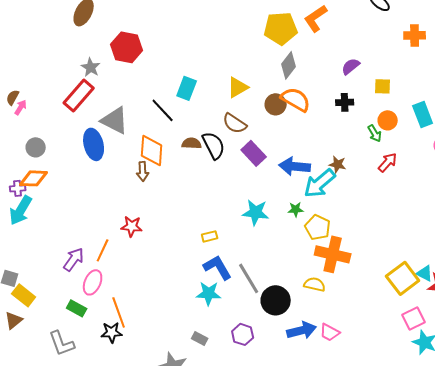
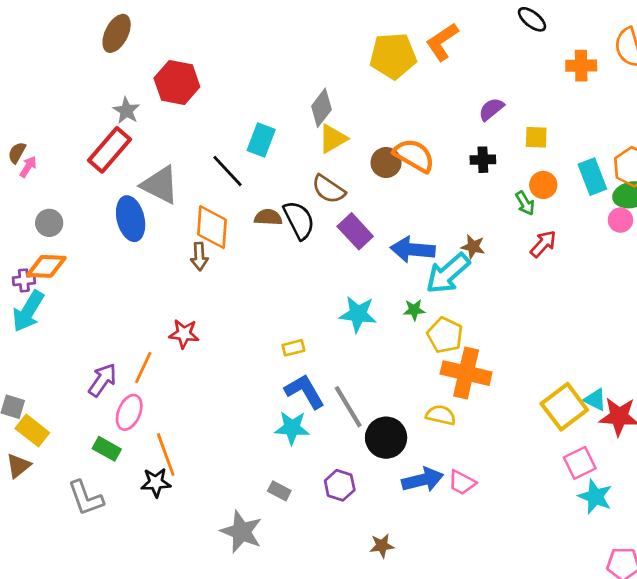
gray diamond: (289, 65) -> (321, 108), moved

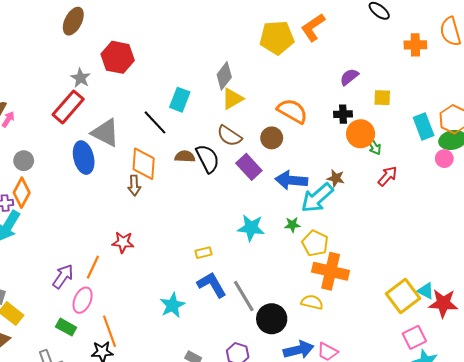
brown circle: (386, 163) -> (272, 138), moved
orange circle: (543, 185) -> (361, 134), moved, size x1.4
orange diamond: (46, 266) -> (22, 193), turned -64
cyan star: (292, 428) -> (172, 305), moved, turned -30

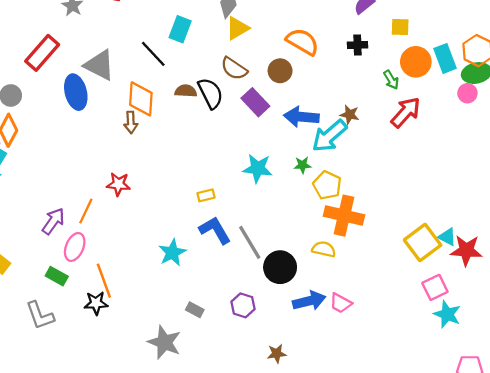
red rectangle: (68, 107) -> (42, 53), moved
orange circle: (361, 134) -> (416, 62), moved
red arrow: (387, 176) -> (406, 112), size x1.4

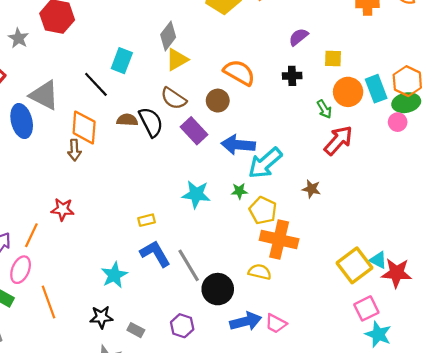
brown star: (350, 115) -> (311, 189), moved
black star: (96, 303) -> (101, 317), moved

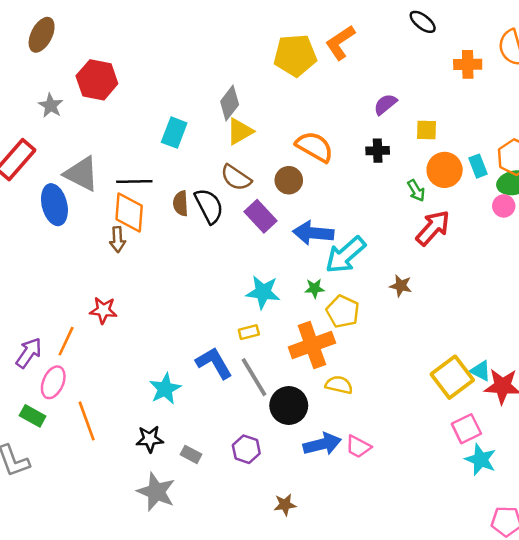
black line: (96, 84) -> (134, 182), moved, turned -48
cyan rectangle: (376, 89) -> (478, 166), size x0.7
brown semicircle: (127, 120) -> (181, 203), turned -96
yellow rectangle: (147, 220) -> (249, 332), moved
orange cross: (279, 240) -> (312, 345), moved, turned -33

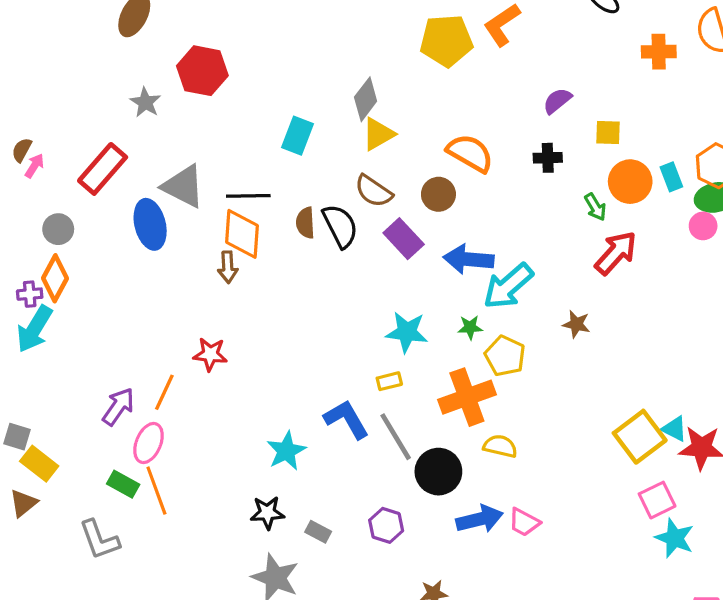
orange line: (87, 421) -> (156, 491), moved

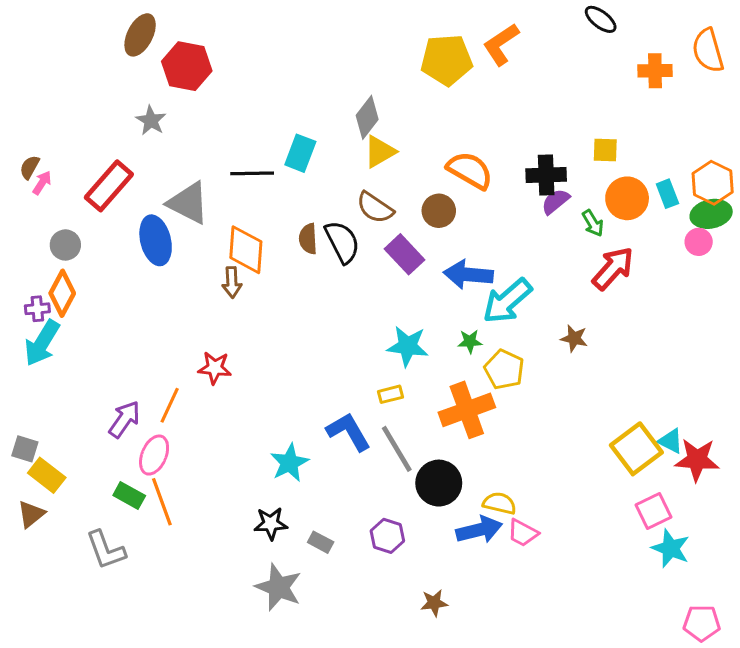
red hexagon: (202, 71) -> (187, 66), moved
purple semicircle: (557, 101) -> (555, 201), moved
black cross: (548, 158) -> (546, 175), size x1.4
black line: (248, 196) -> (252, 173), moved
yellow semicircle: (500, 446) -> (499, 503), moved

